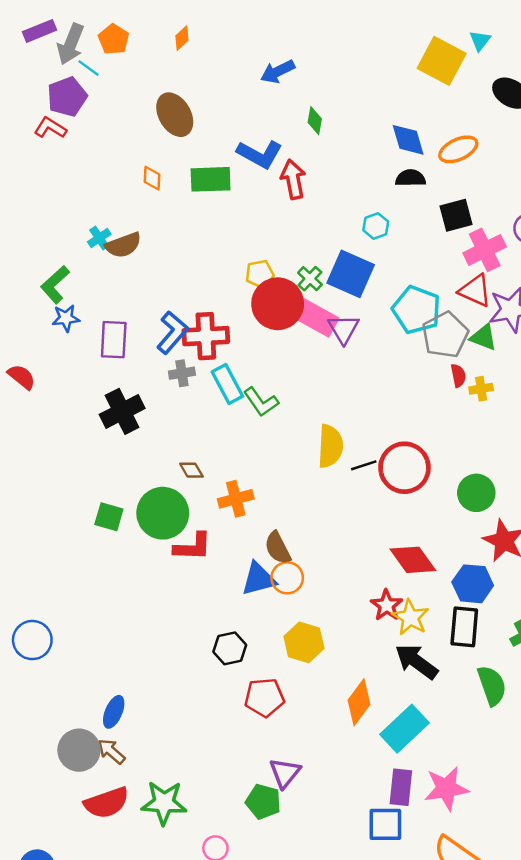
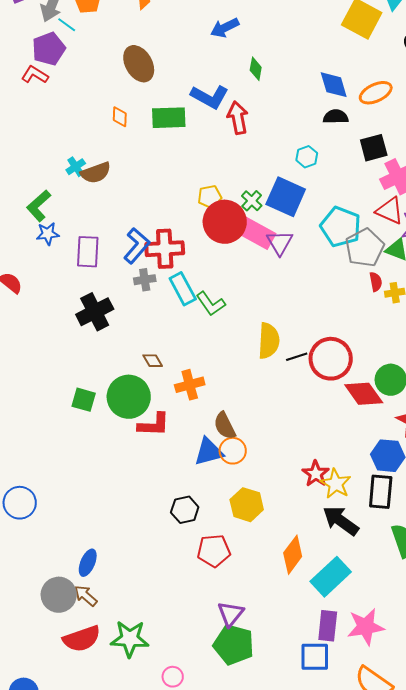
red diamond: (413, 560) -> (364, 394), moved
green pentagon: (263, 802) -> (234, 645), moved, size x1.4

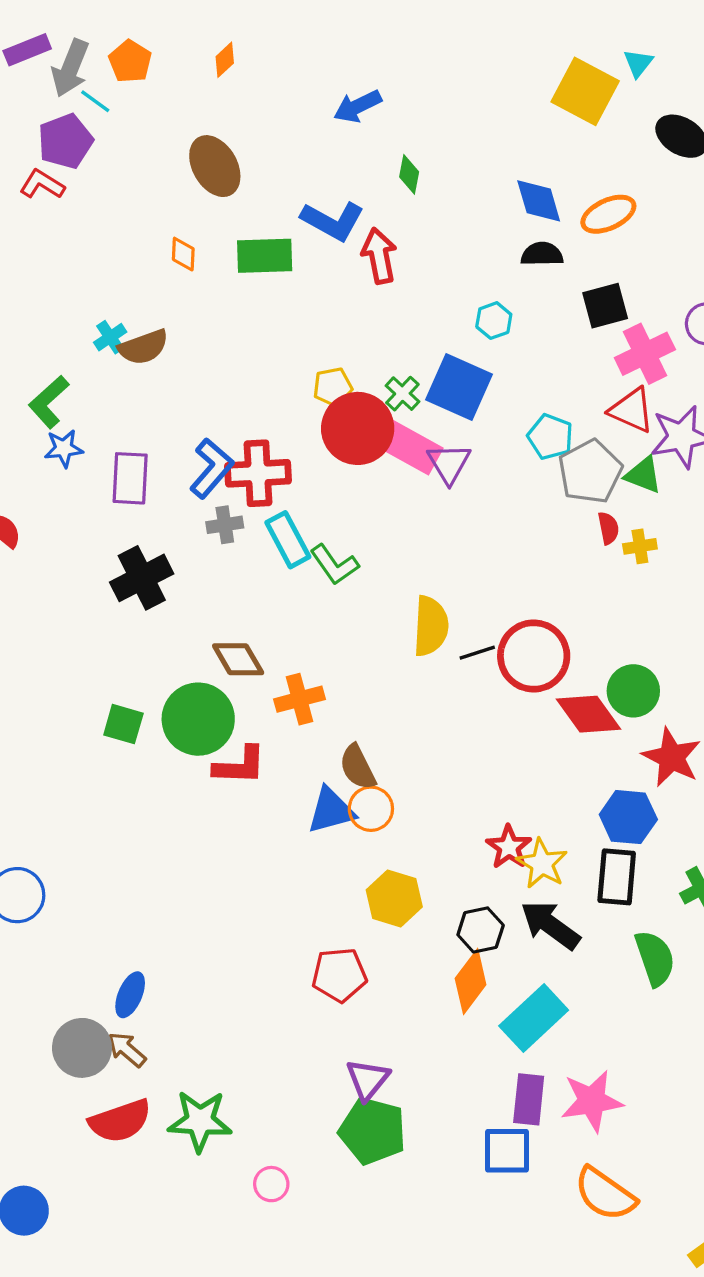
cyan pentagon: (341, 227) -> (550, 437), size x0.7
brown diamond: (153, 361) -> (238, 659), size x1.5
black hexagon: (185, 510) -> (481, 930), moved

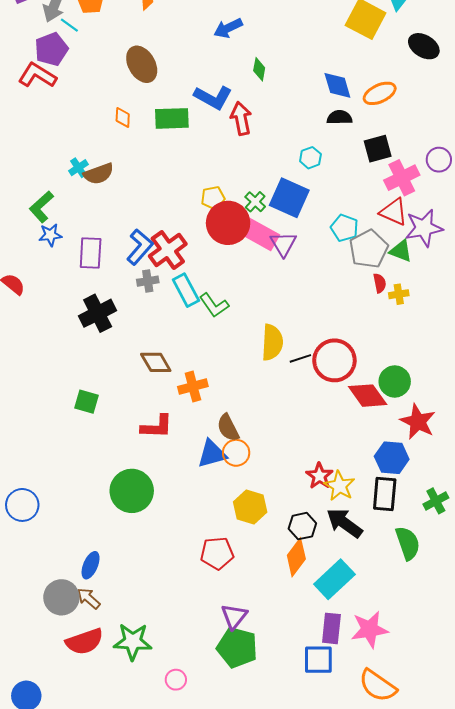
red L-shape: (42, 184) -> (37, 75), size x1.4
red cross: (258, 473) -> (168, 250), turned -33
green circle: (198, 719) -> (132, 491), moved

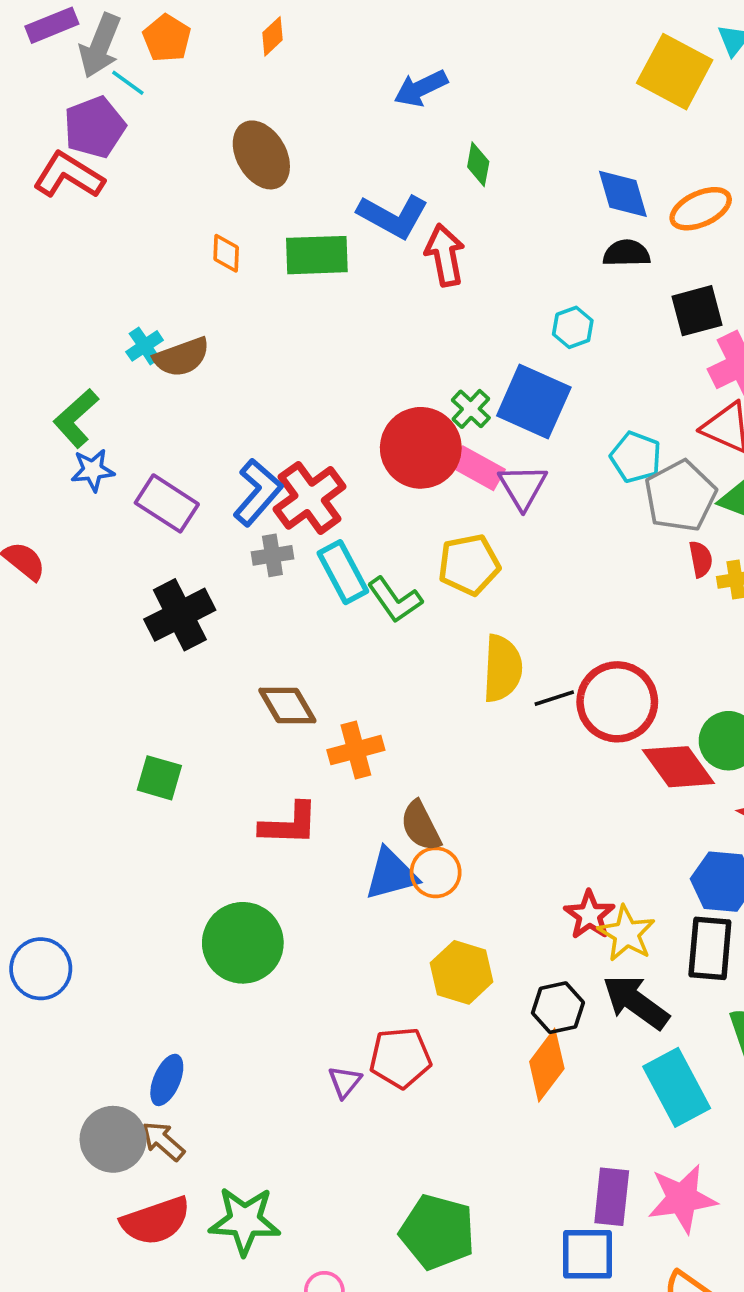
yellow pentagon: (213, 198) -> (469, 565), moved, size x1.4
pink rectangle: (259, 234) -> (478, 468), size x0.7
purple rectangle: (91, 253) -> (167, 503), turned -60
cyan rectangle: (334, 579) -> (677, 1087), moved, turned -75
purple triangle: (234, 616) -> (345, 1082), moved, size x0.7

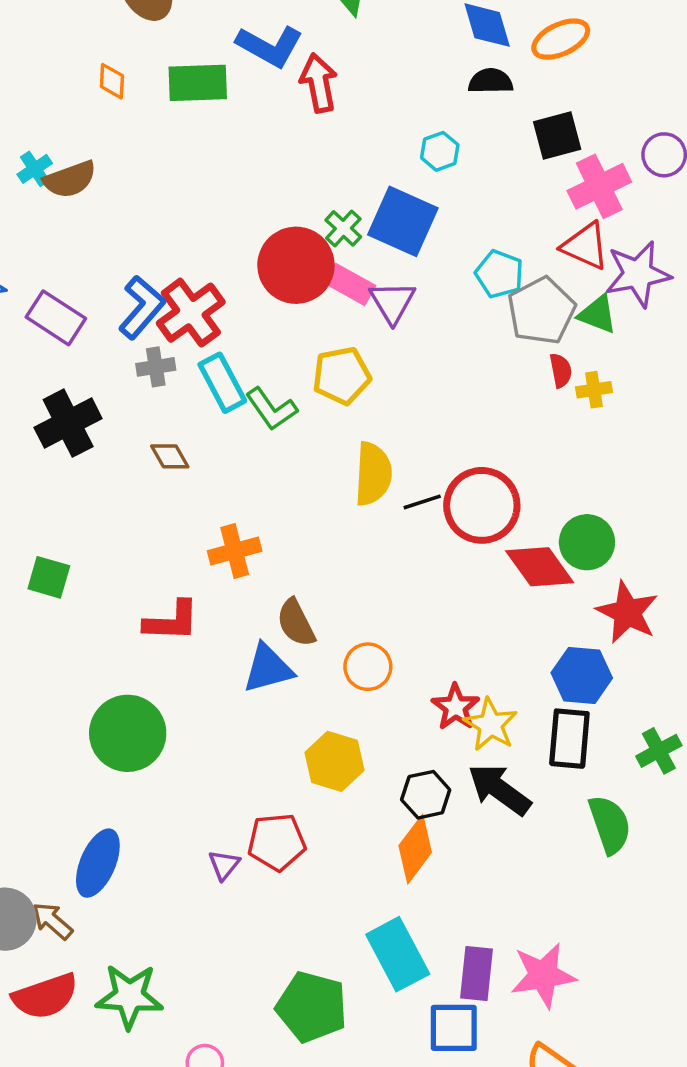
brown diamond: (287, 706) -> (170, 456), moved, size x0.7
orange circle: (436, 872) -> (368, 667), moved
blue ellipse: (167, 1080) -> (98, 863), moved, size x1.4
cyan rectangle: (677, 1087) -> (398, 954), moved

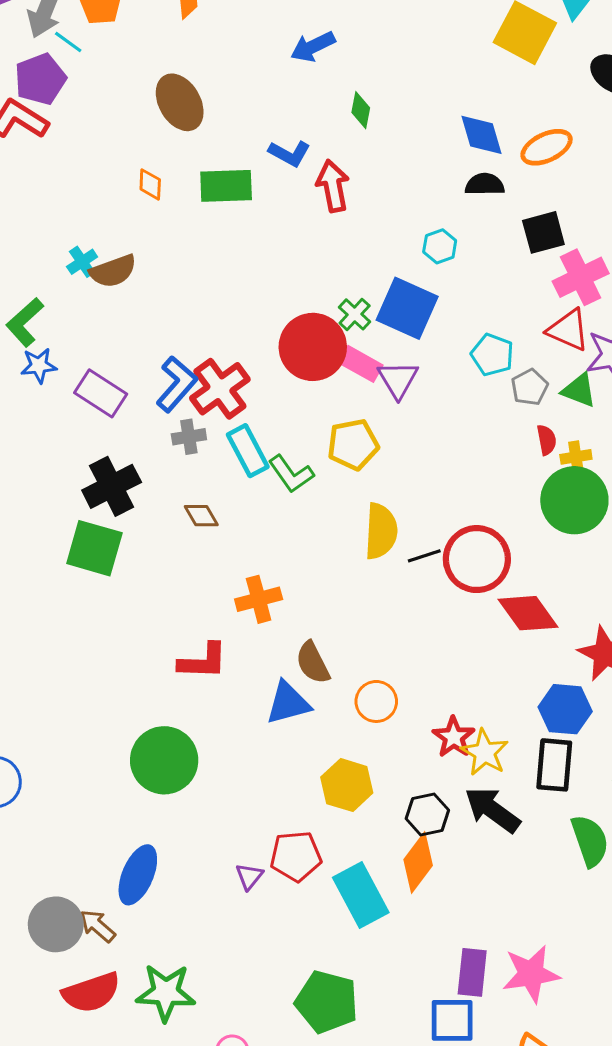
blue L-shape: (270, 46) -> (290, 153), size x0.7
gray pentagon: (541, 311) -> (529, 387), size x0.6
green circle: (587, 542) -> (574, 500), moved, size x1.4
green square: (49, 577) -> (94, 548), moved, size x1.5
cyan rectangle: (398, 954) -> (361, 895), moved

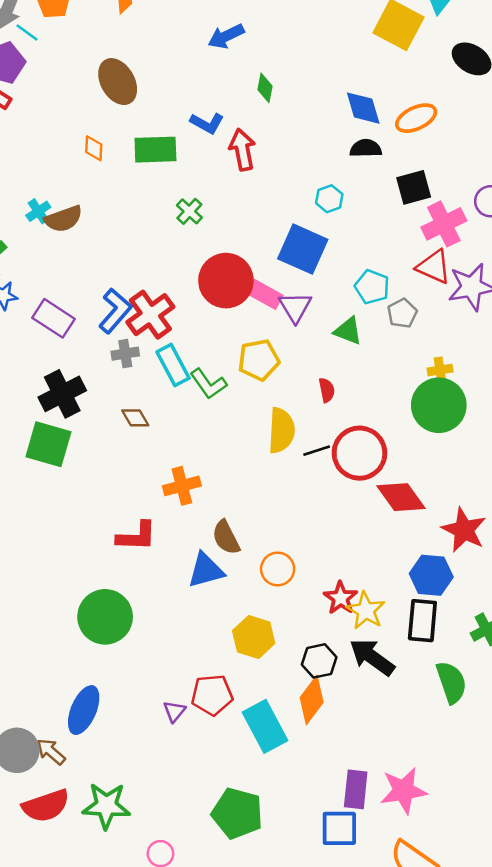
green cross: (355, 314) -> (189, 211), moved
green triangle: (579, 390) -> (348, 331), moved
red semicircle: (547, 440) -> (327, 390), moved

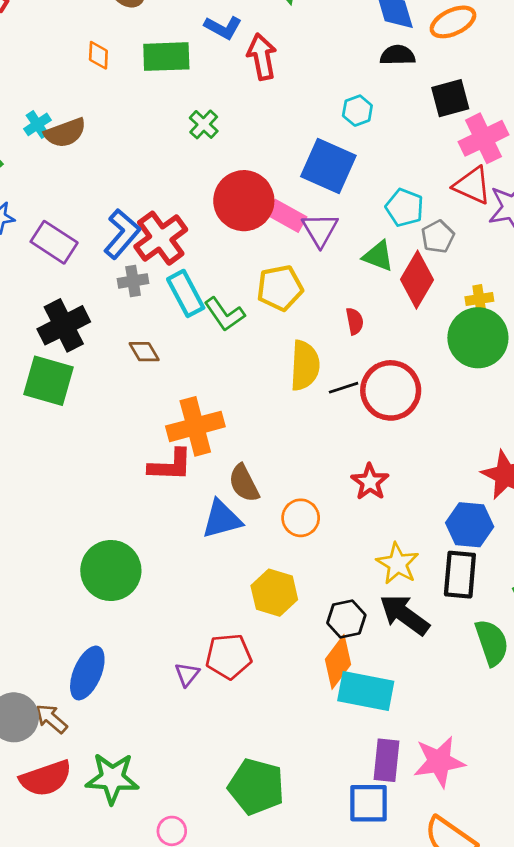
orange cross: (182, 486) -> (195, 426), size x1.4
red diamond: (401, 497) -> (417, 280), moved, turned 66
red L-shape: (137, 536) -> (170, 465), moved
red star: (341, 598) -> (370, 482), moved
cyan rectangle: (265, 726) -> (366, 691), moved, turned -51

